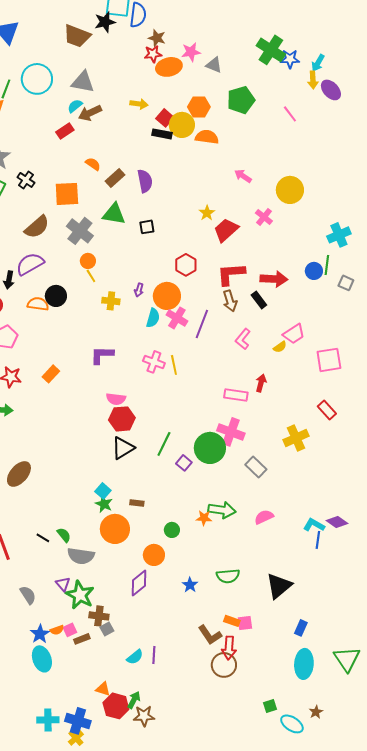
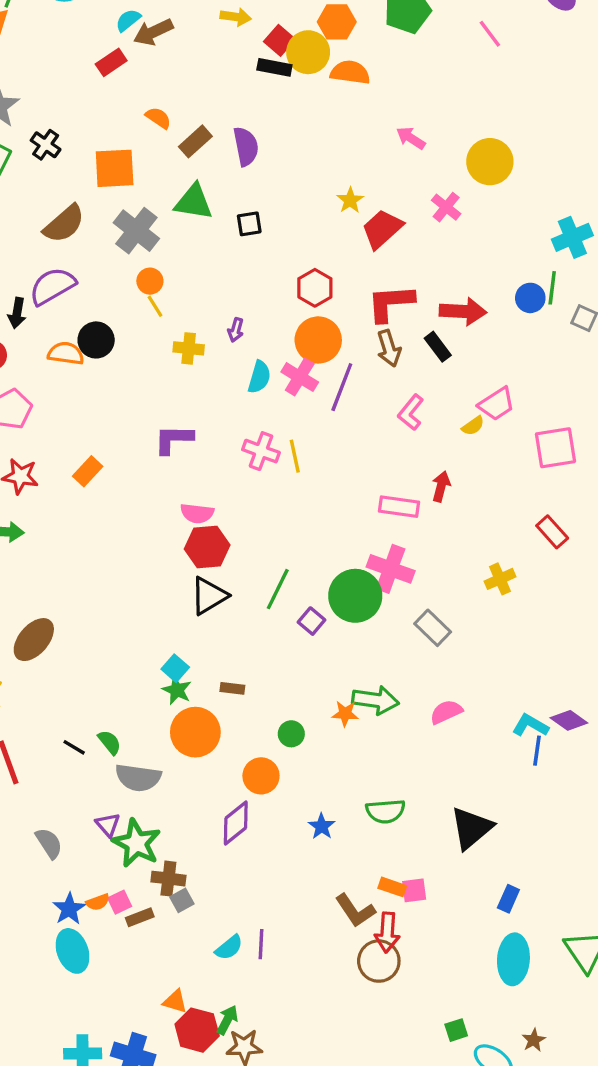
orange circle: (167, 296) -> (318, 340), moved
yellow cross: (296, 438) -> (500, 579), size x0.7

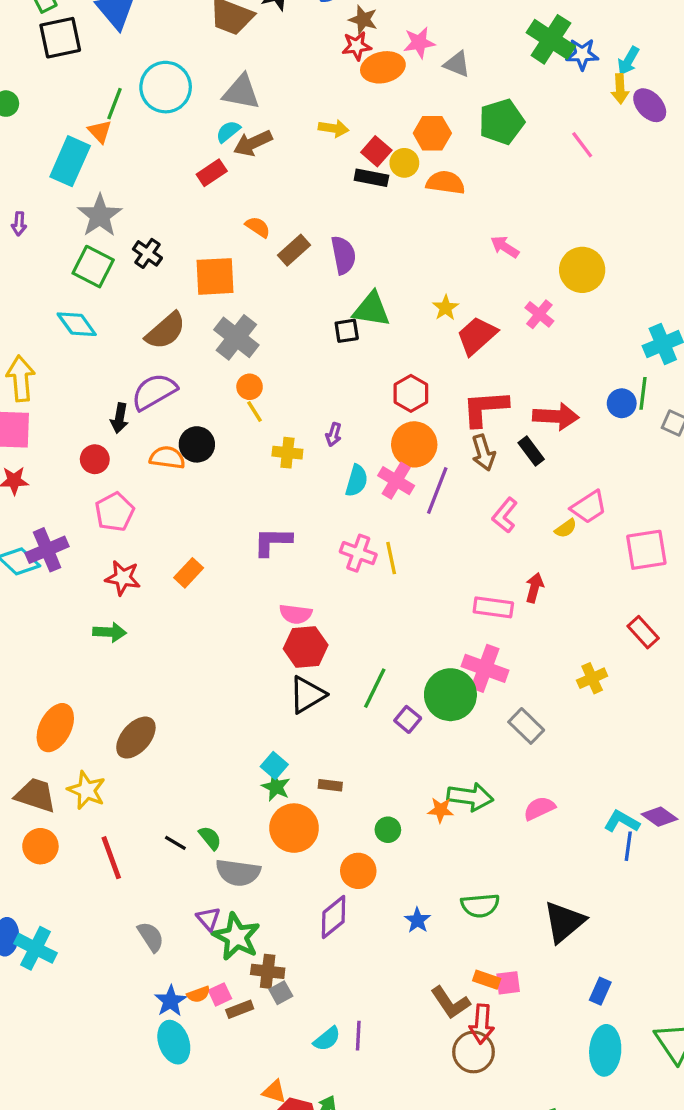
yellow circle: (308, 52) -> (404, 163), size x0.7
green triangle: (194, 202) -> (371, 309), moved

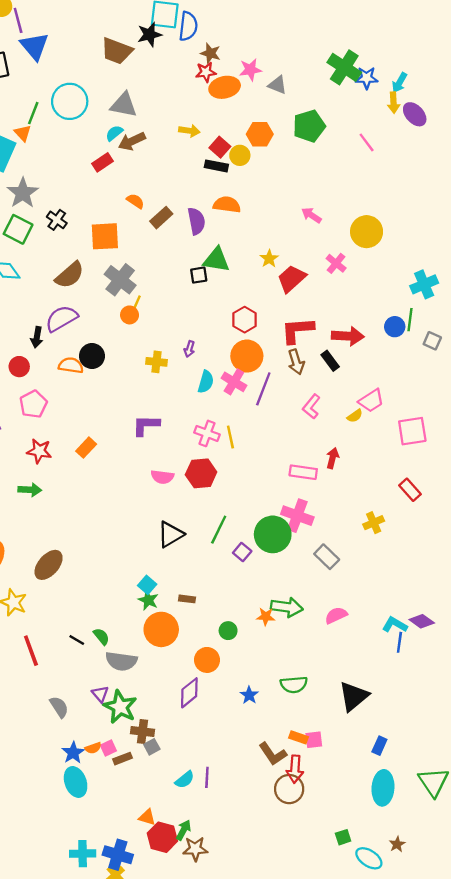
orange semicircle: (446, 183) -> (227, 205), moved
yellow line: (254, 411) -> (137, 303), moved, turned 56
red hexagon: (306, 647) -> (201, 473), moved

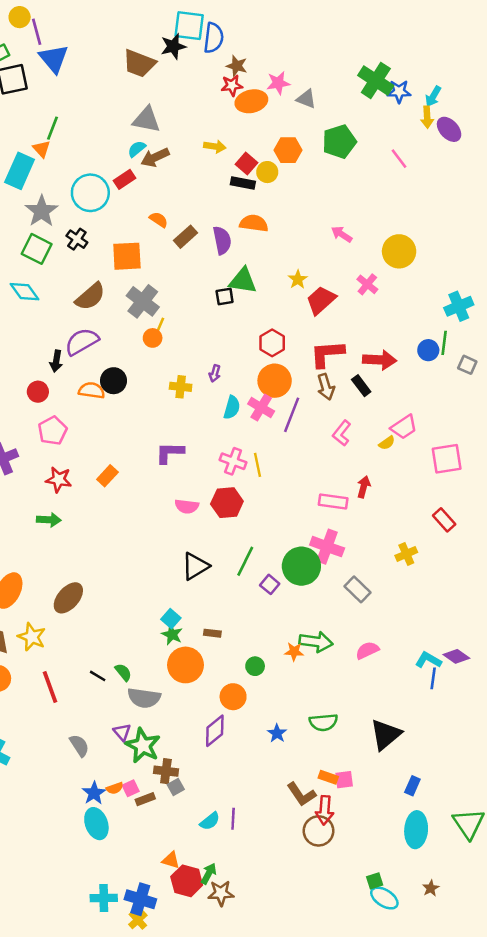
cyan circle: (70, 101) -> (90, 193), moved
cyan ellipse: (369, 858) -> (384, 898), moved

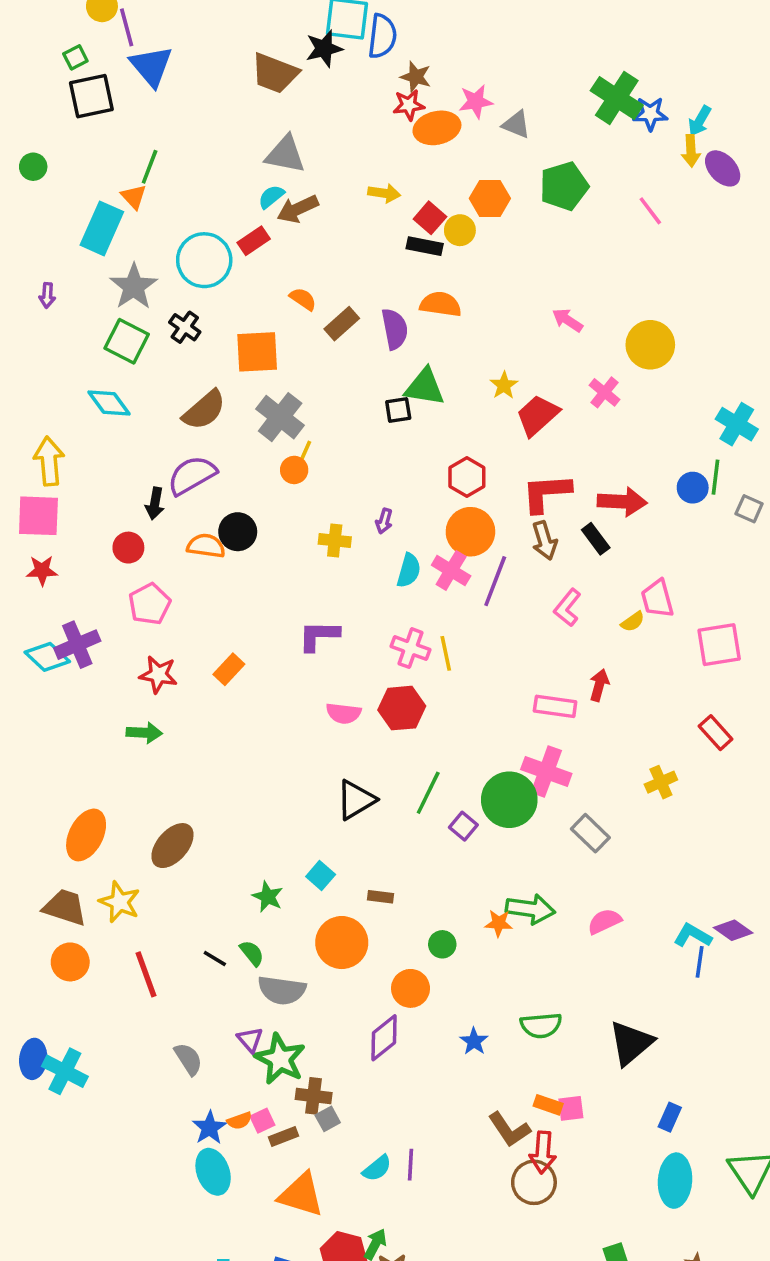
cyan cross: (459, 306) -> (737, 424), turned -36
pink trapezoid: (404, 427) -> (657, 599), turned 108
green star: (172, 634) -> (268, 897), moved
orange triangle: (171, 860) -> (301, 1195), moved, size x1.8

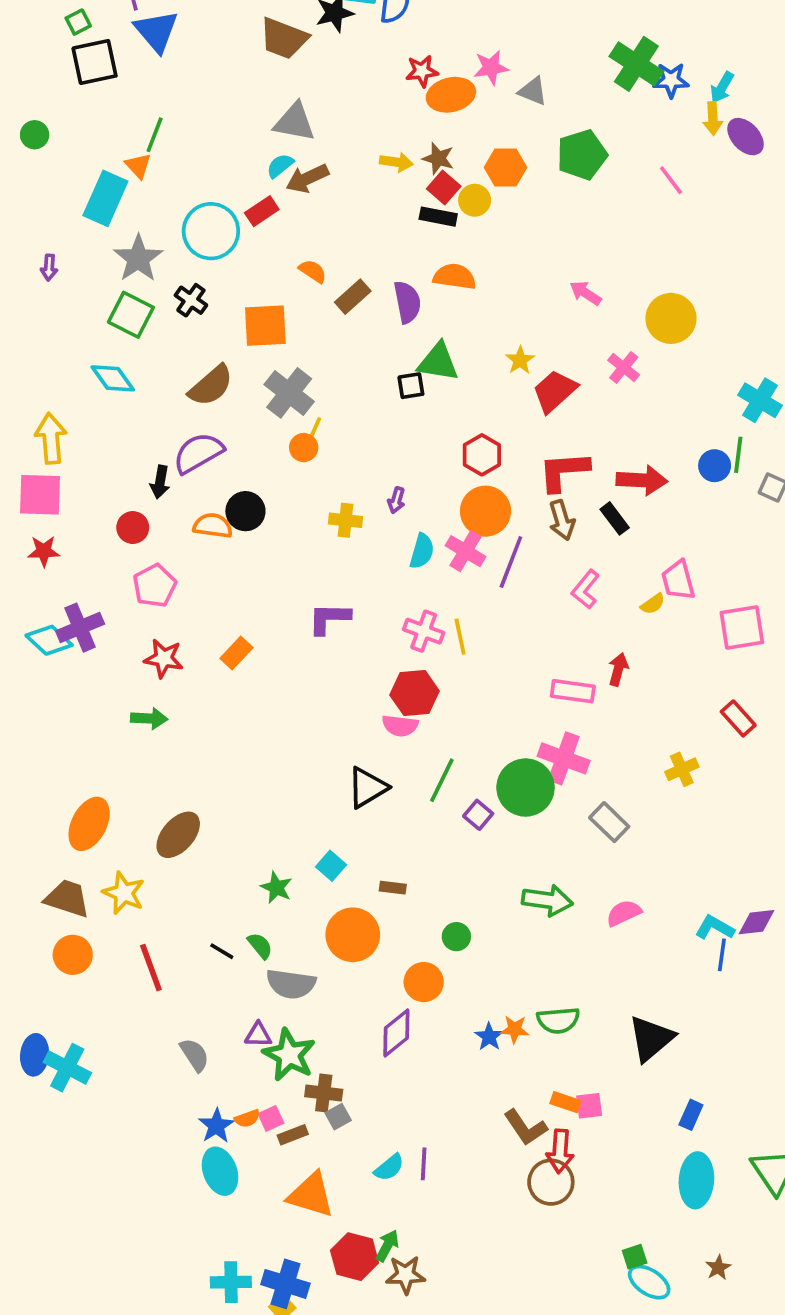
brown star: (416, 77) -> (438, 158), moved
pink semicircle: (344, 713) -> (400, 726), moved
orange star: (499, 923) -> (515, 1029), moved
purple diamond: (733, 930) -> (756, 922), turned -42
purple triangle: (250, 1040) -> (258, 1035), turned -48

